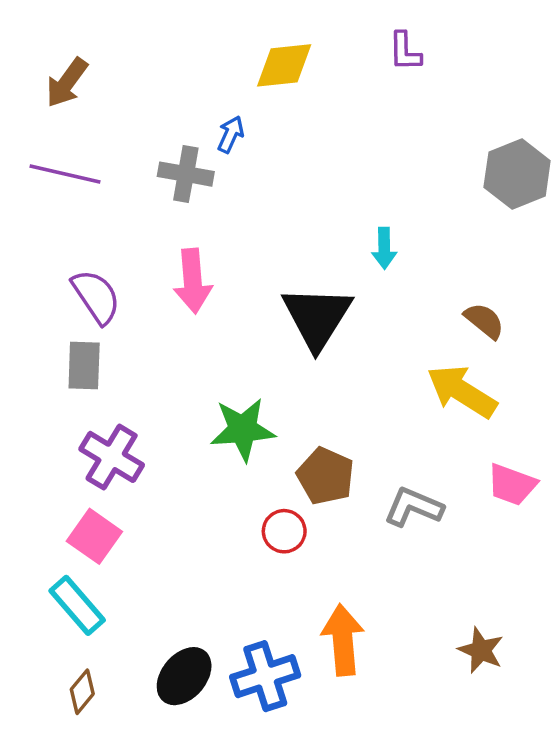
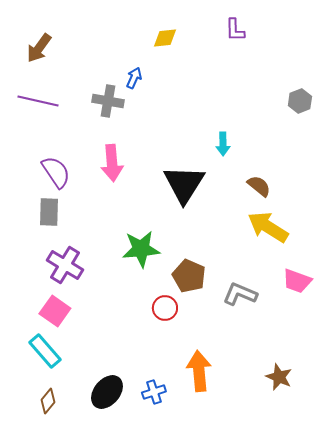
yellow diamond: (284, 65) -> (165, 38), size x0.7
gray hexagon: (517, 174) -> (300, 101), size x0.6
brown semicircle: (484, 321) -> (259, 186), moved
blue cross: (265, 676) -> (154, 392), size x0.6

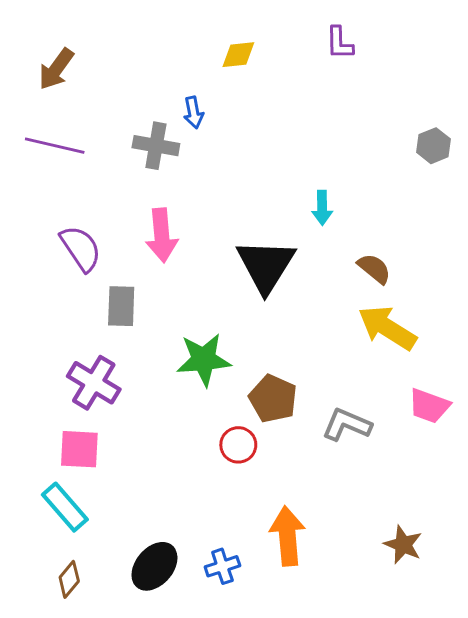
blue arrow: (134, 78) -> (194, 112), turned 145
gray rectangle: (49, 212) -> (121, 306), moved
pink square: (55, 311) -> (79, 449), turned -32

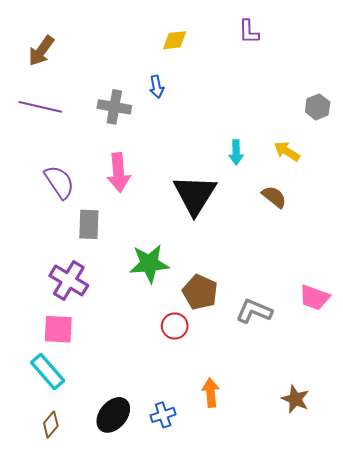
blue arrow: (194, 112) -> (157, 87), moved
yellow arrow: (387, 328) -> (287, 151), moved, size x0.6
orange arrow: (287, 536) -> (211, 393), size x0.7

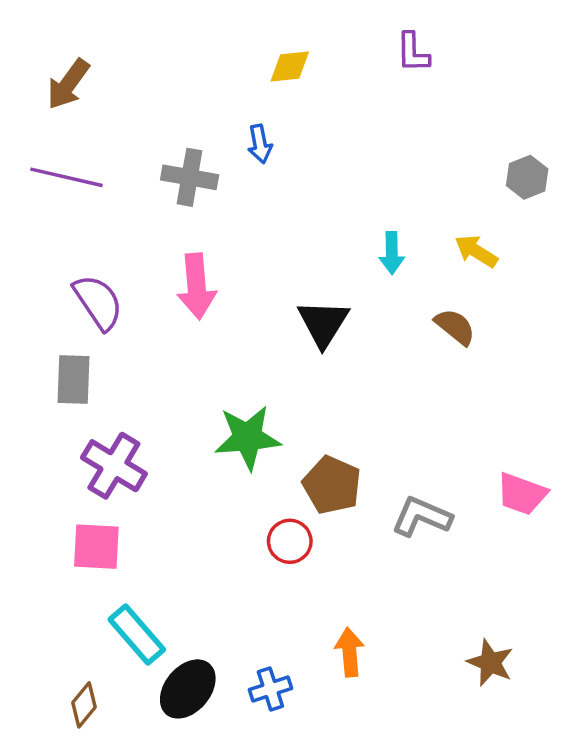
black triangle: (195, 195) -> (323, 323), size x0.7
gray rectangle: (89, 224) -> (73, 380), moved
cyan rectangle: (48, 372) -> (137, 634), moved

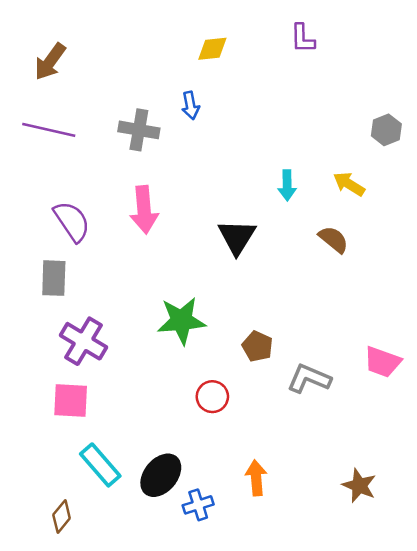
brown pentagon: (332, 485) -> (257, 346), moved, size x0.7
black ellipse: (188, 689) -> (161, 475), moved

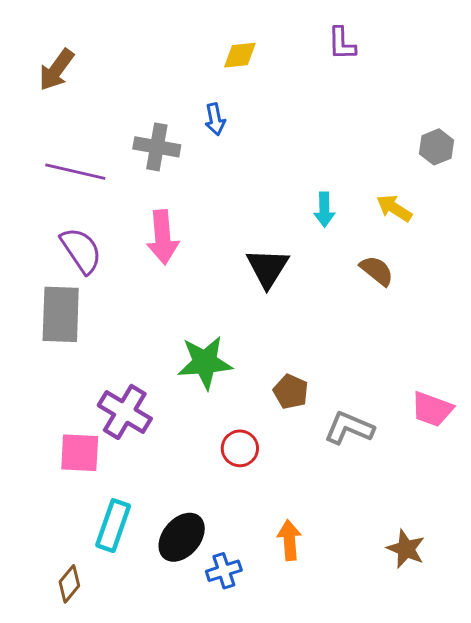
purple line: (49, 130) -> (75, 172), moved
gray rectangle: (54, 278) -> (61, 314), size x1.4
purple cross: (83, 341) -> (125, 412), moved
cyan rectangle: (100, 465) -> (113, 526), turned 60

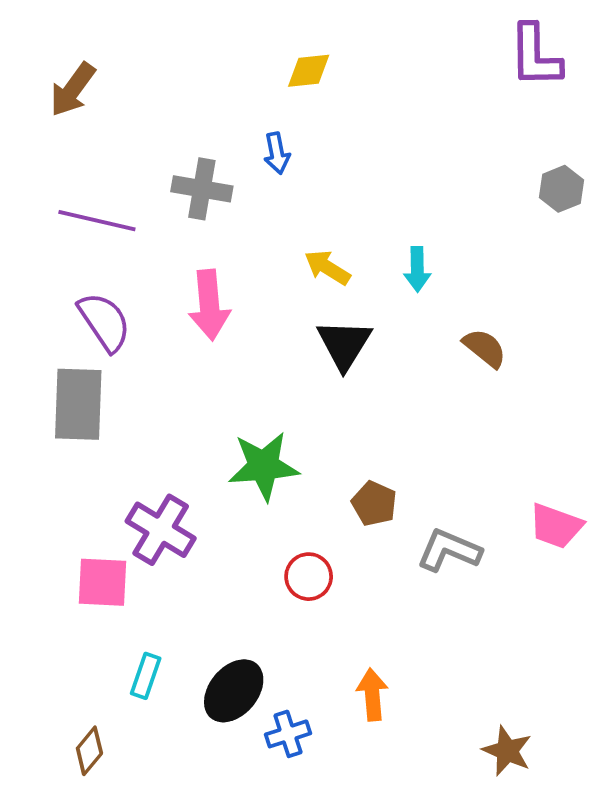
purple L-shape: (342, 44) -> (535, 56), moved, size x1.5
yellow arrow: (394, 208) -> (327, 268), moved
cyan rectangle: (113, 526) -> (146, 676), size x0.7
brown star: (406, 549) -> (507, 751), moved

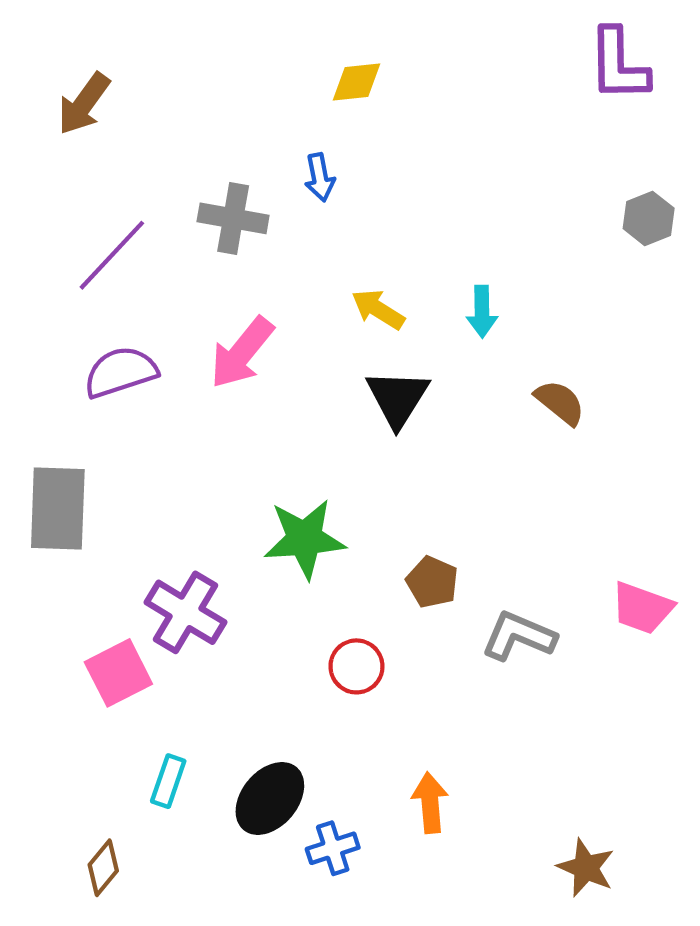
purple line: (97, 221) -> (112, 255), turned -60
pink arrow: (209, 305) -> (242, 353), turned 44
purple semicircle: (104, 322) -> (121, 372), turned -74
gray rectangle: (78, 404) -> (58, 508), moved
pink square: (103, 582) -> (118, 673), turned -30

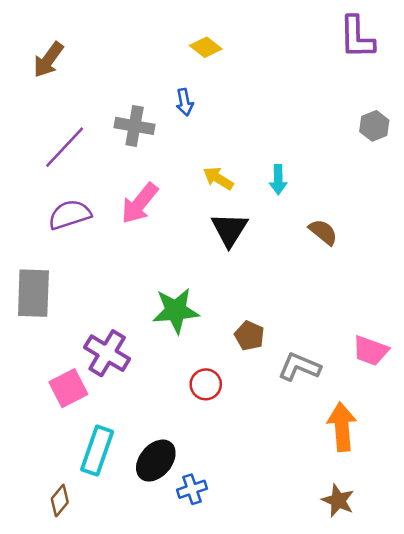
yellow diamond: (356, 82) -> (206, 47), turned 44
cyan rectangle: (168, 781) -> (97, 451), size x1.6
orange arrow: (430, 803) -> (342, 427), moved, size x1.4

